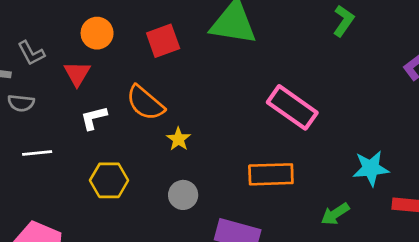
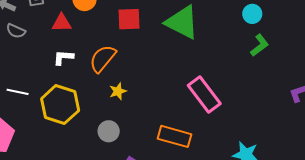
red triangle: (77, 74) -> (62, 23), turned 40
orange semicircle: (145, 103) -> (103, 59), turned 72
white line: (37, 153) -> (18, 92), moved
yellow hexagon: (109, 180) -> (60, 105), size x1.4

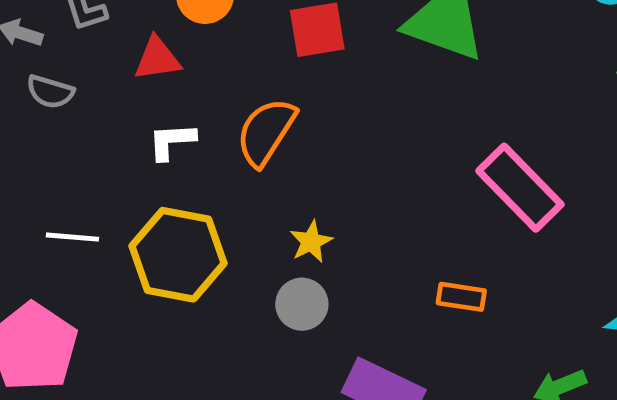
yellow star: (118, 91) -> (311, 242), moved
orange rectangle: (175, 136) -> (461, 297), size x0.6

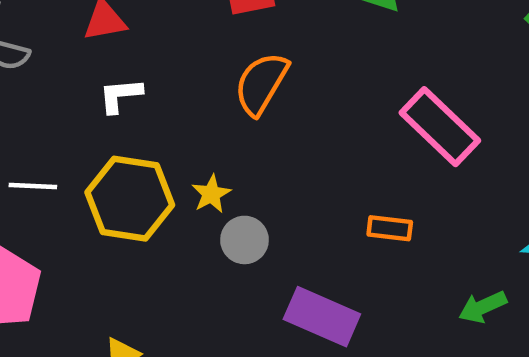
orange semicircle: (266, 132) -> (261, 84), moved
yellow star: (311, 242) -> (211, 194), moved

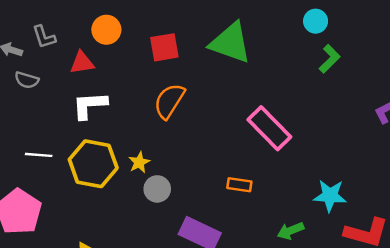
white L-shape: (120, 95) -> (90, 105), size x1.4

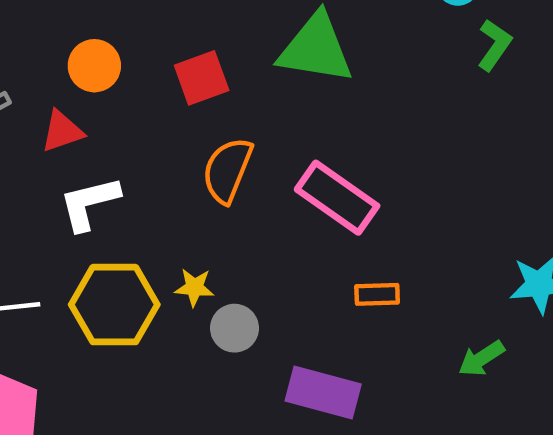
pink rectangle: (269, 128) -> (337, 198), moved
yellow star: (139, 162) -> (194, 287), turned -30

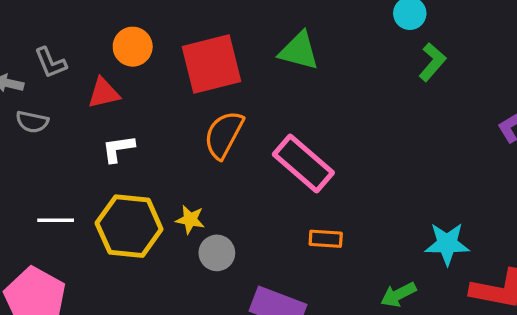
green triangle: (316, 49) -> (299, 51), size x0.7
red square: (202, 78) -> (212, 64), size x1.5
white L-shape: (89, 203) -> (118, 149), size x0.7

